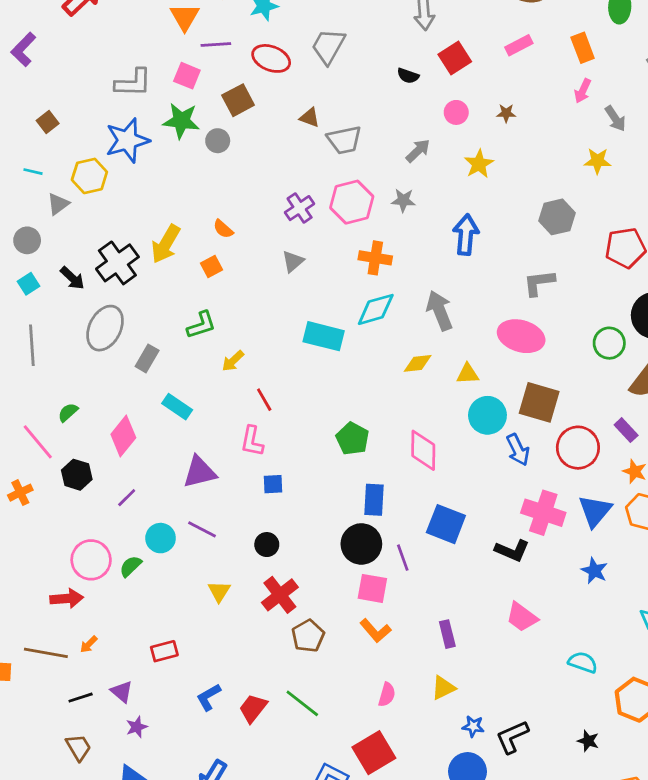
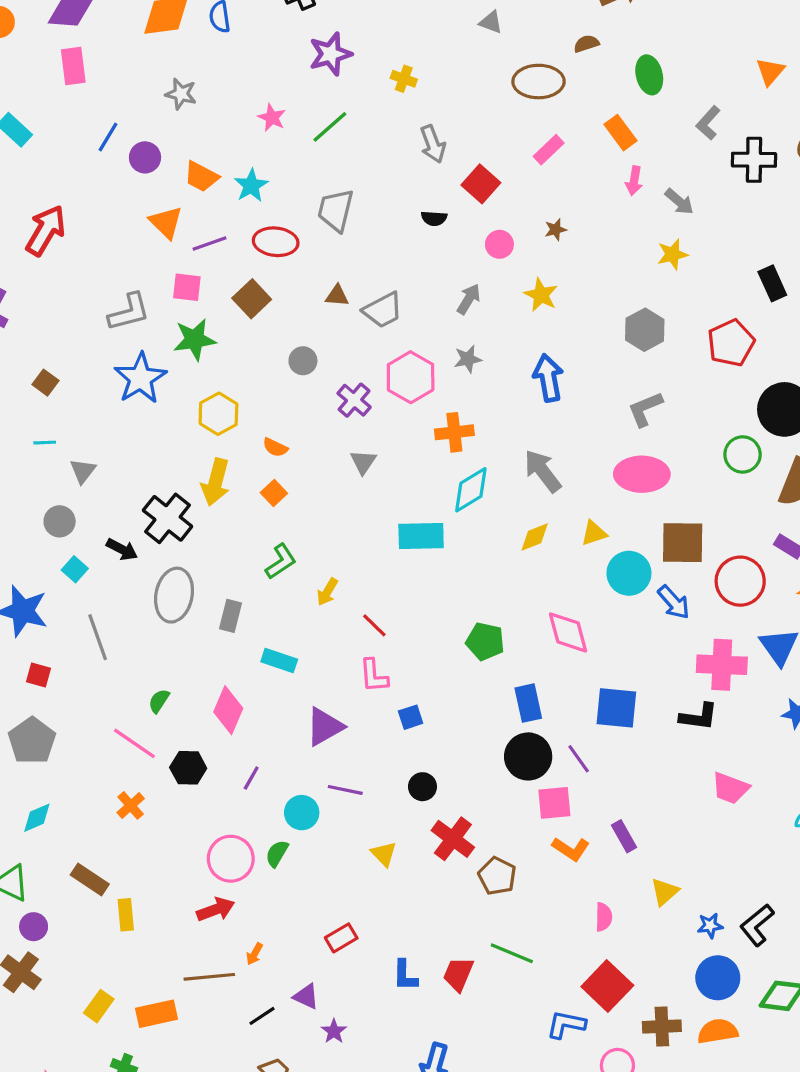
gray circle: (218, 141) -> (303, 361), moved
yellow hexagon: (89, 176) -> (218, 414), moved
purple rectangle: (447, 634) -> (624, 836), moved
blue L-shape: (209, 697) -> (405, 975), turned -44

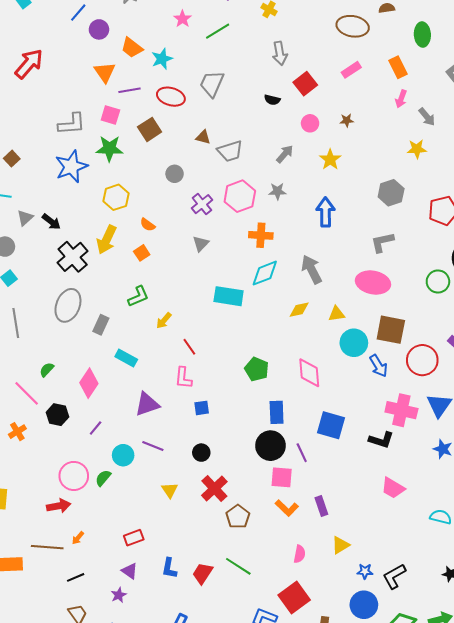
black arrow: (122, 549) -> (51, 222), moved
purple triangle: (306, 996) -> (130, 571), moved

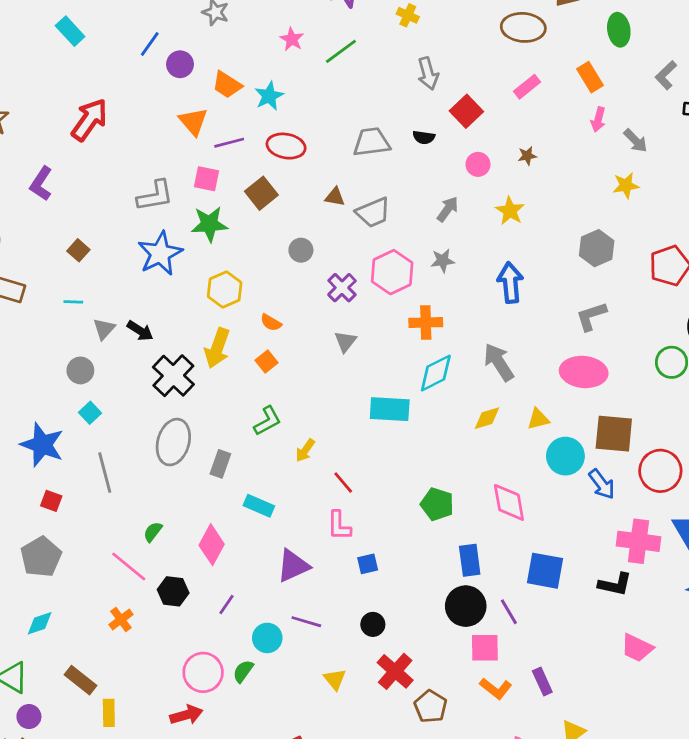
gray trapezoid: (212, 84) -> (372, 142), moved, turned 64

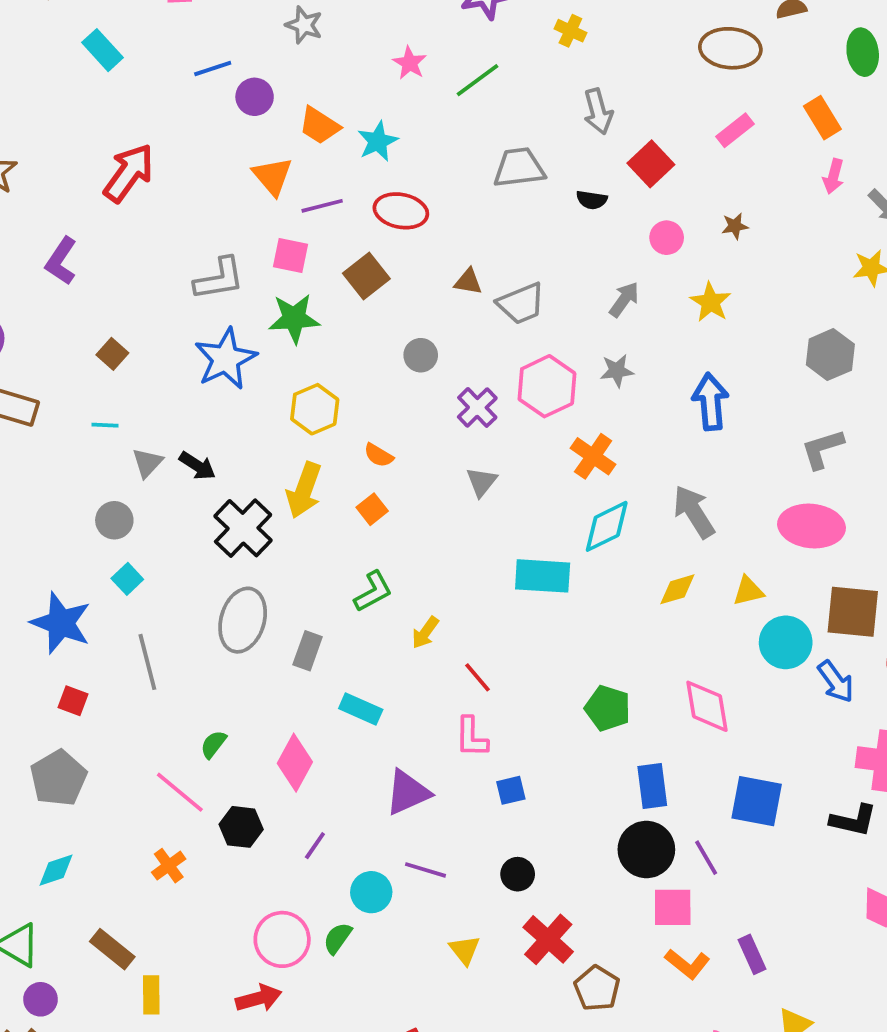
blue line: (150, 44) -> (213, 69), turned 36
gray trapezoid: (372, 142) -> (519, 168), moved
orange cross: (426, 322) -> (593, 456), turned 36

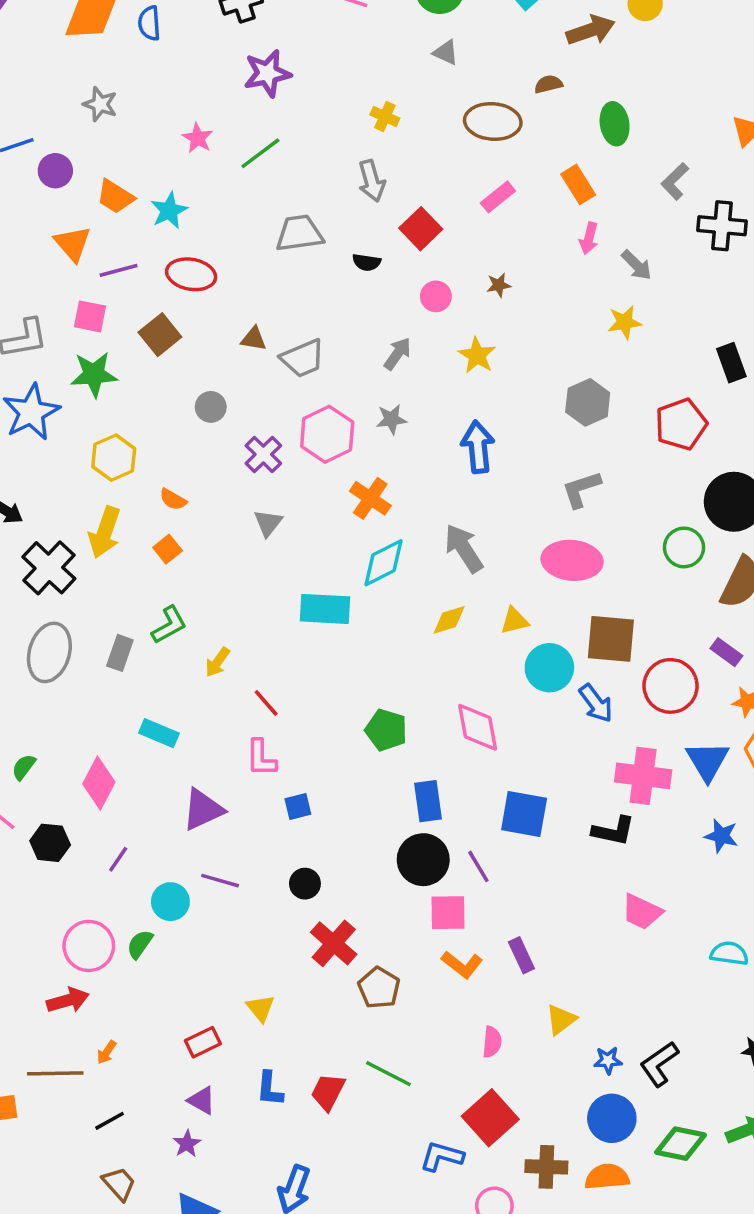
yellow cross: (570, 31) -> (385, 117), moved
gray rectangle: (308, 651) -> (120, 653), moved
yellow triangle: (465, 950) -> (261, 1008), moved

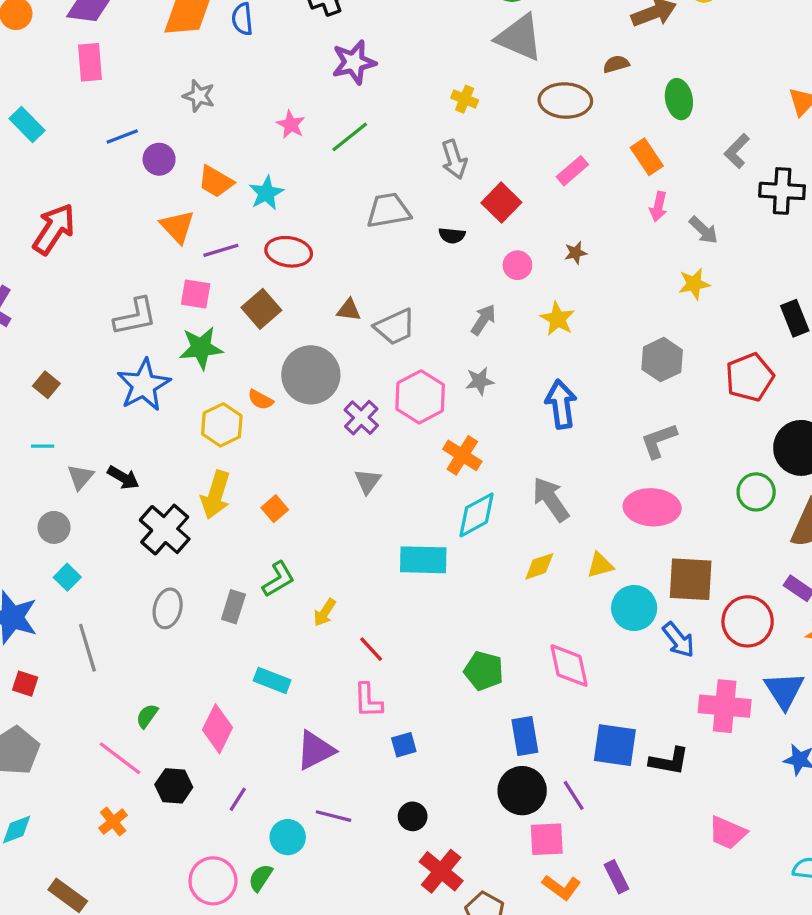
gray triangle: (446, 52) -> (519, 37), size x2.0
gray circle: (211, 407) -> (311, 375), size x2.0
orange semicircle: (173, 499) -> (261, 400), moved
gray ellipse: (49, 652) -> (168, 608), size x0.7
black L-shape: (613, 831) -> (669, 761), moved

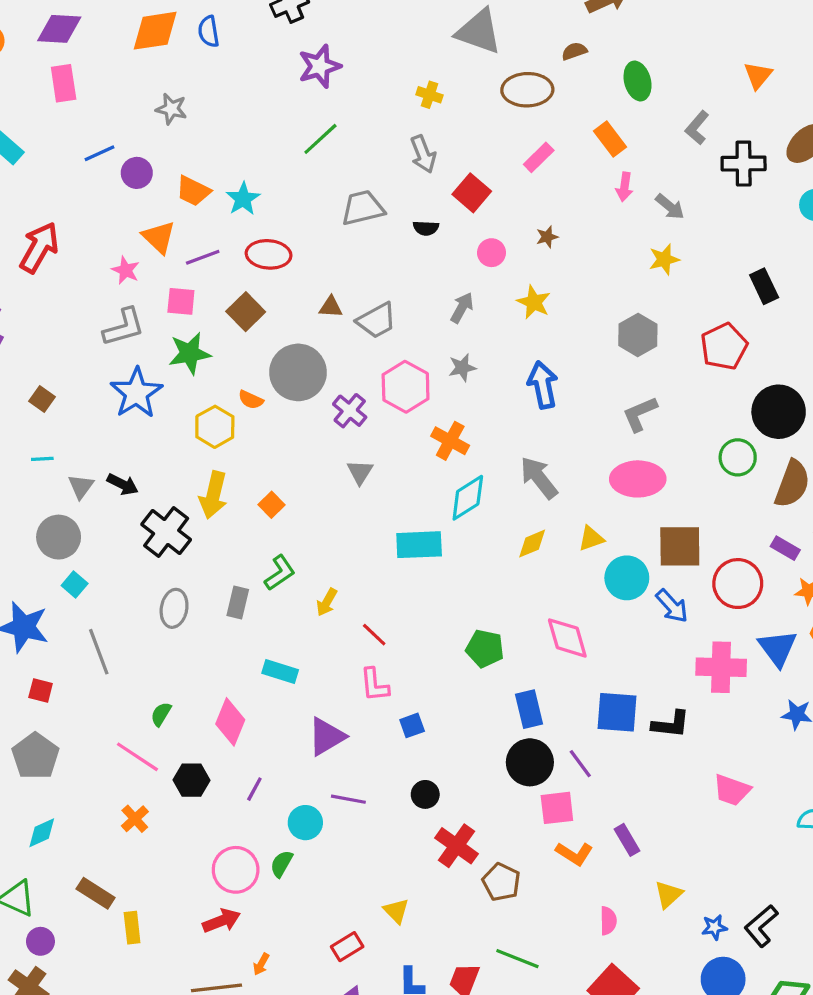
pink star: (291, 125) -> (126, 270), moved
gray circle: (54, 527) -> (59, 537), size x1.4

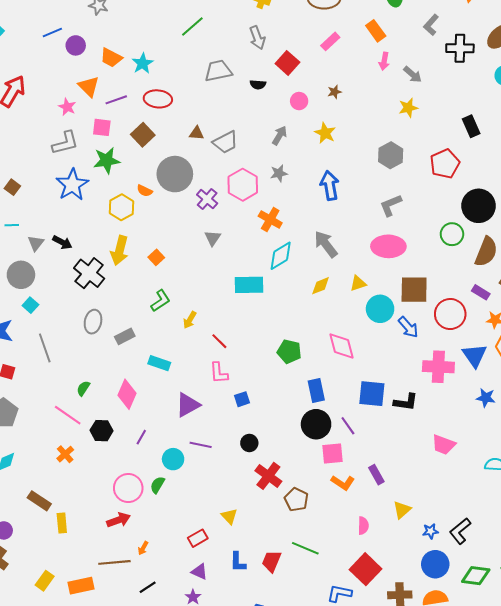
gray rectangle: (238, 603) -> (125, 336), moved, turned 48

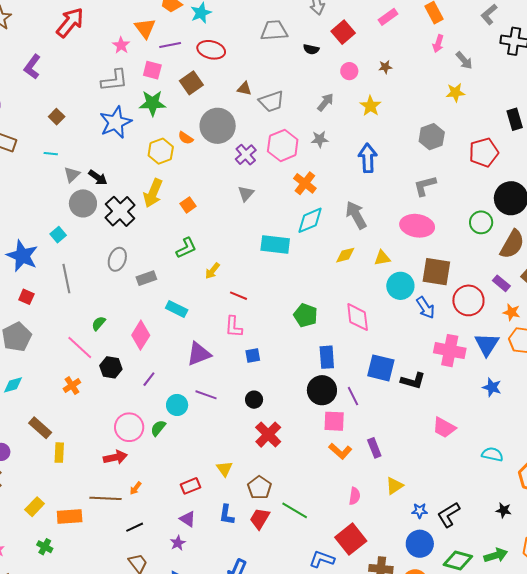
gray circle: (21, 275) -> (83, 203), moved
red line: (219, 341) -> (238, 296), turned -30
brown pentagon: (296, 500) -> (259, 488), moved

